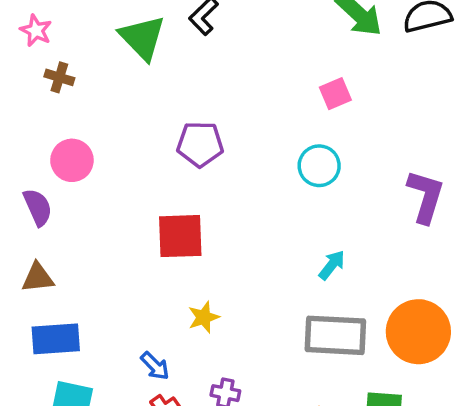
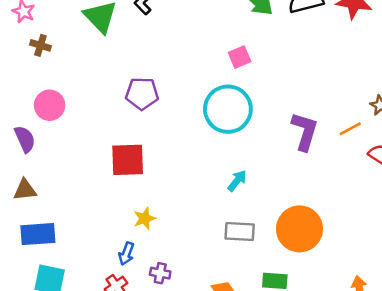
cyan circle: (319, 166) -> (228, 109), size x1.6
gray rectangle: (335, 335) -> (240, 231), size x0.7
blue arrow: (155, 366) -> (126, 254), moved, turned 65

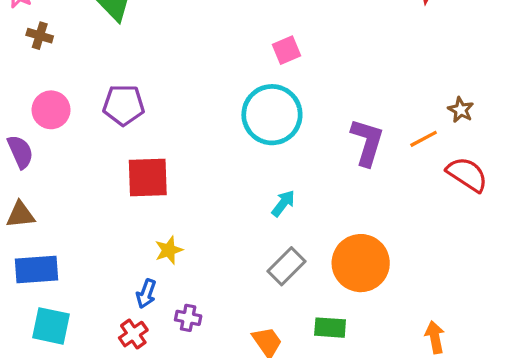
purple pentagon: (142, 94) -> (124, 105), moved
gray rectangle: (240, 231) -> (286, 266), turned -48

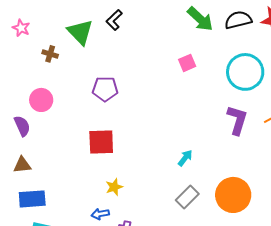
brown cross: (40, 36) -> (50, 54), moved
purple pentagon: (124, 105) -> (105, 89), moved
cyan circle: (272, 115) -> (245, 72), moved
blue arrow: (146, 294) -> (100, 214), turned 60

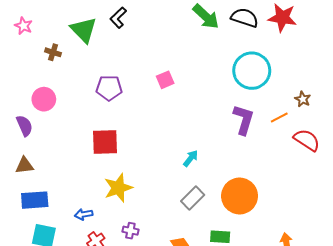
black semicircle: (238, 20) -> (245, 18), turned 32
pink square: (187, 63) -> (165, 80), moved
yellow star: (114, 187) -> (118, 188), size x1.6
blue arrow: (100, 214) -> (84, 214), moved

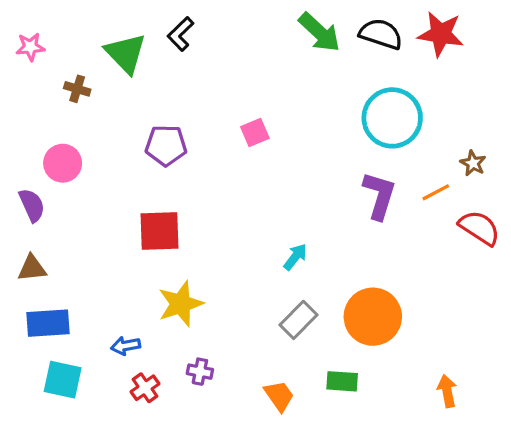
pink star: (23, 26) -> (30, 47), turned -30

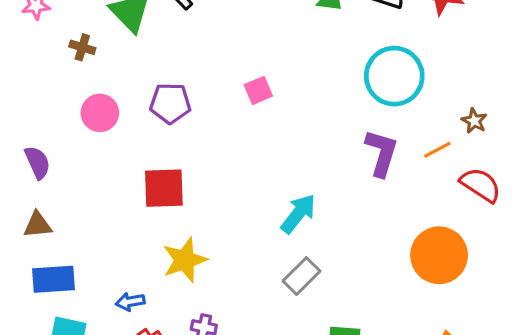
pink circle: (63, 163) -> (100, 113), moved
cyan arrow: (295, 257) -> (298, 214), size x1.5
orange circle: (373, 317) -> (439, 255), moved

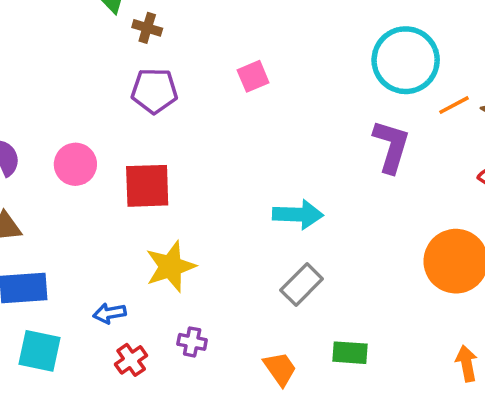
brown cross: (82, 47) -> (147, 28), moved
pink circle: (100, 113) -> (75, 164), moved
orange line: (437, 150) -> (454, 105), moved
cyan arrow: (298, 214) -> (298, 215), turned 54

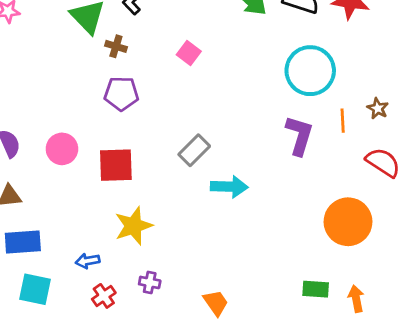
pink square: (253, 76) -> (189, 53), moved, turned -30
orange line: (454, 105) -> (343, 121), moved, turned -65
gray rectangle: (302, 284) -> (194, 150), moved
green rectangle: (350, 353) -> (316, 289), moved

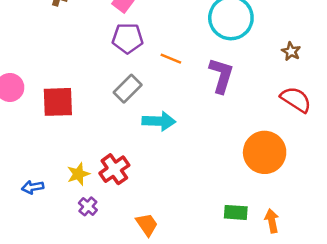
purple pentagon: (121, 94) -> (128, 38), moved
orange line: (343, 121) -> (171, 59), moved, turned -65
yellow star: (133, 226) -> (78, 174), moved, size x0.7
purple cross: (150, 282) -> (88, 206), turned 30
red cross: (104, 296) -> (114, 169), moved, size x1.4

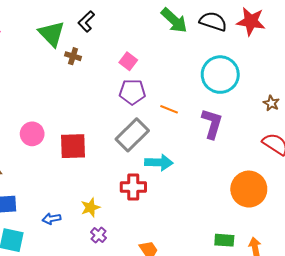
gray rectangle: (128, 89) -> (132, 135), size x1.4
red cross: (114, 169) -> (133, 187), moved, turned 35

